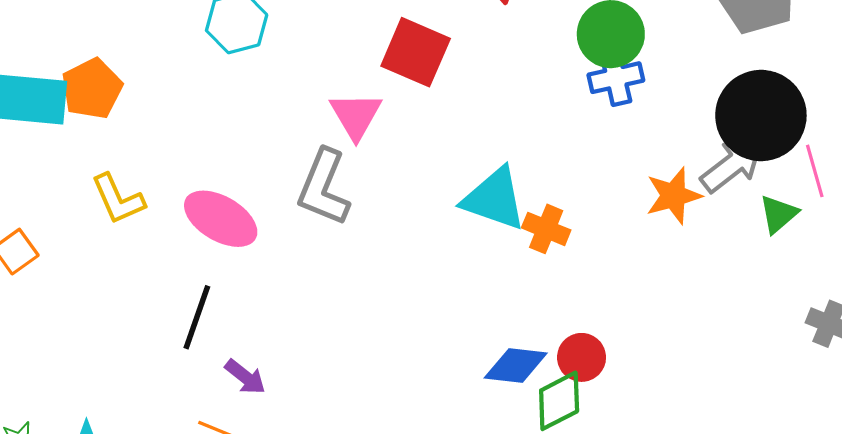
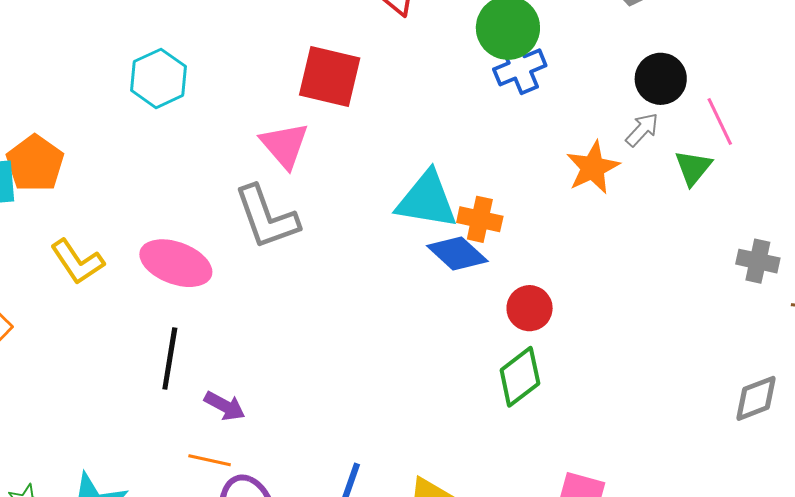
black circle: (761, 116) -> (661, 79), size x0.6
gray arrow: (732, 165) -> (642, 130), size x0.6
gray L-shape: (324, 187) -> (266, 217), turned -32
red circle: (582, 357) -> (530, 308), moved
blue diamond: (516, 366) -> (457, 254), moved, turned 46

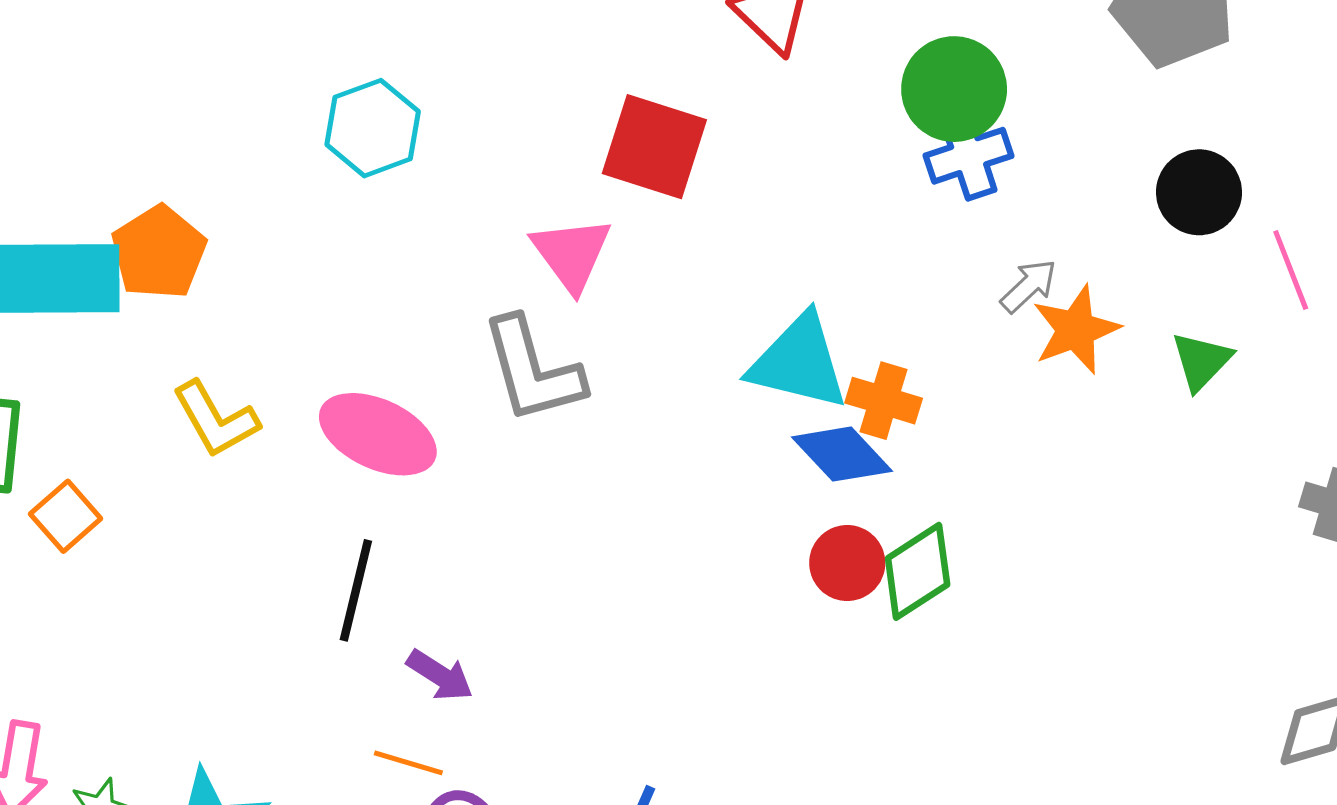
gray arrow: (642, 130) -> (1029, 286), moved
green triangle: (693, 168) -> (1201, 361), moved
red circle: (530, 308) -> (847, 563), moved
green diamond: (520, 377) -> (918, 571), moved

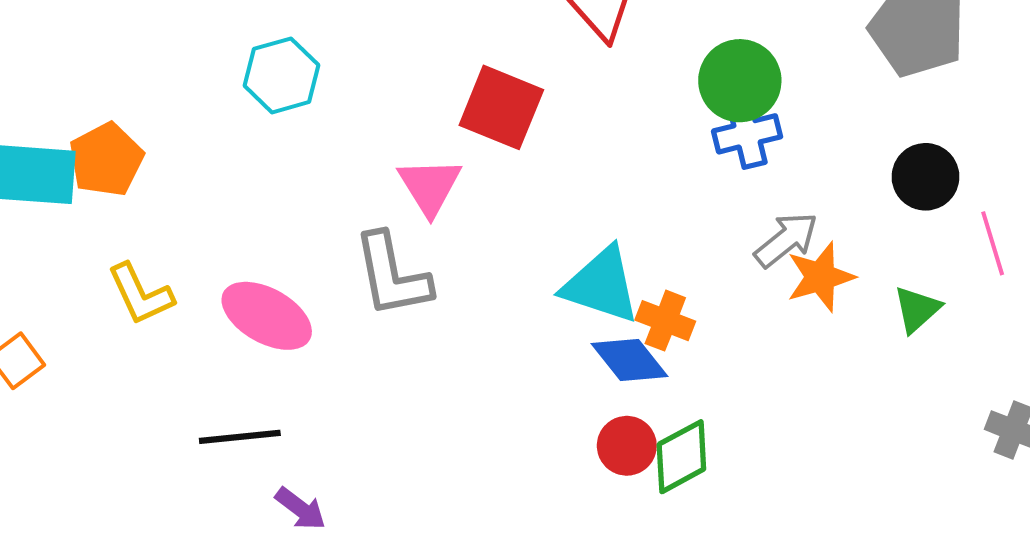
gray arrow: (1029, 286) -> (786, 240), size x1.4
black line: (356, 590) -> (240, 437), turned 66

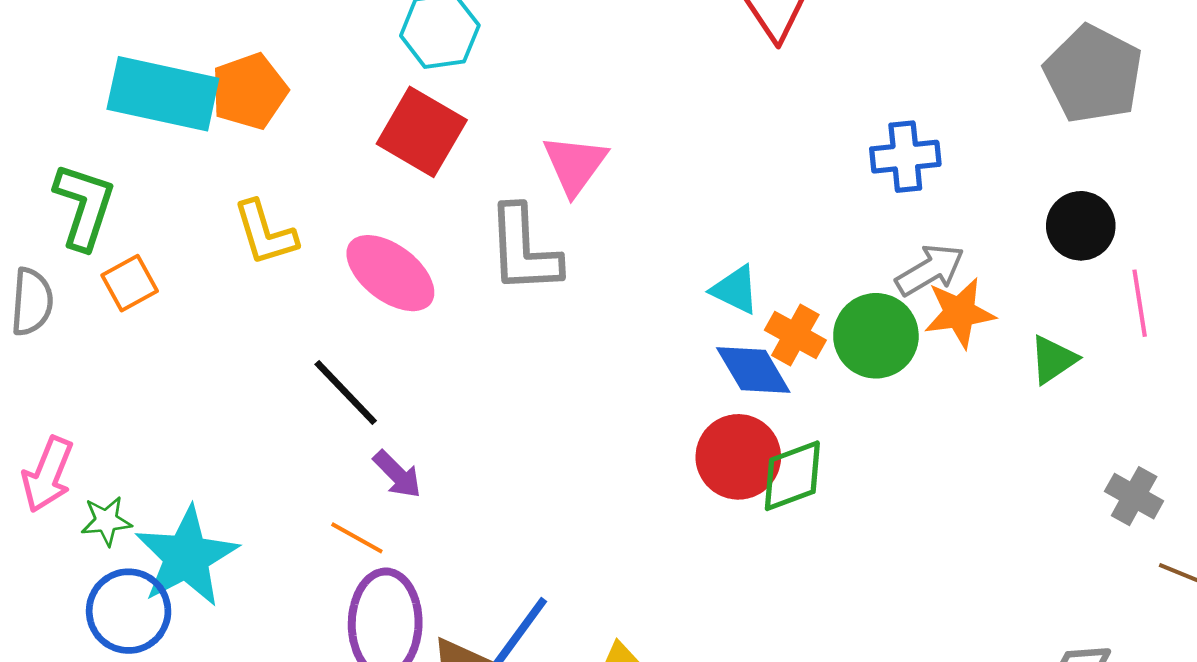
green circle: (740, 81) -> (876, 336), moved
red square: (501, 107) -> (422, 132), moved
cyan triangle: (601, 285) -> (735, 290), size x0.6
black line: (240, 437) -> (346, 392), turned 44
red circle: (627, 446) -> (738, 457), size x1.4

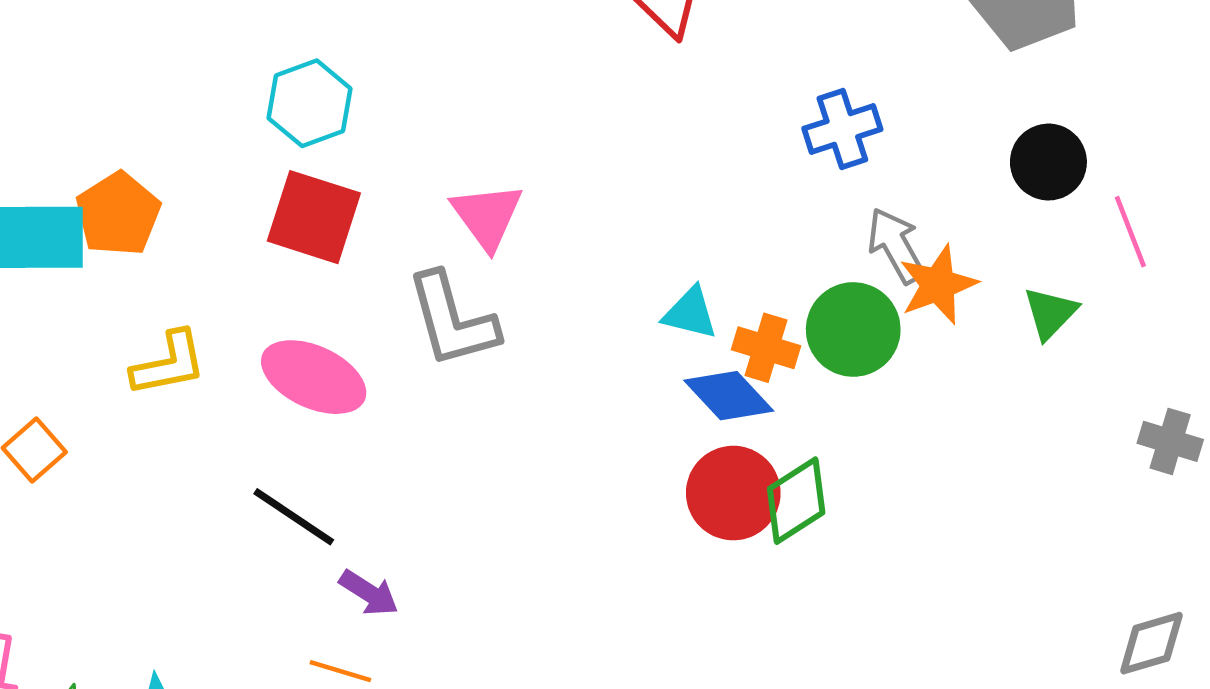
yellow L-shape: (265, 233) -> (169, 364), turned -72
gray arrow: (930, 270) -> (896, 246), turned -76

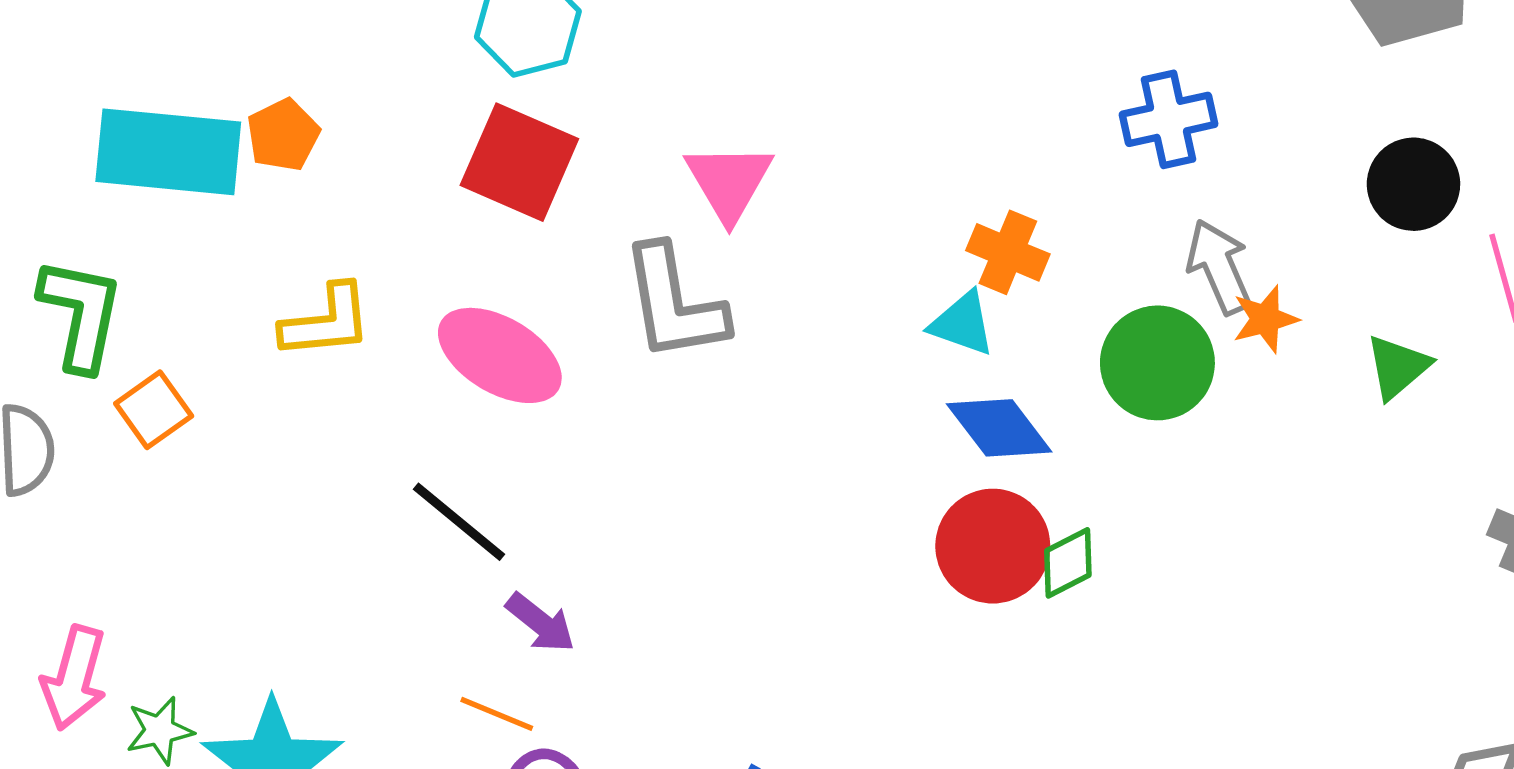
orange pentagon: (118, 214) -> (283, 135), size x0.7
orange star: (938, 285) -> (1265, 319), size x0.7
orange cross: (766, 348) -> (1008, 252), moved
green diamond: (796, 501) -> (1068, 563), size x0.7

